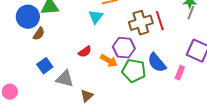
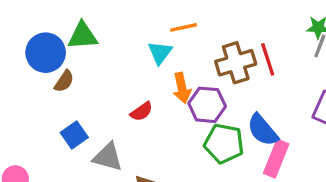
orange arrow: (109, 61) -> (182, 88), moved, turned 48
pink rectangle: (180, 73) -> (276, 159), moved, size x1.5

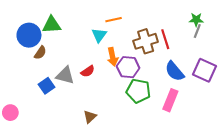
blue semicircle: (263, 130) -> (175, 71), moved
gray triangle: (108, 157) -> (65, 75), moved

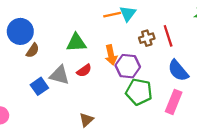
green triangle: (52, 25) -> (76, 43), moved
cyan triangle: (99, 35) -> (128, 14), moved
brown cross: (146, 41) -> (147, 38), size x0.6

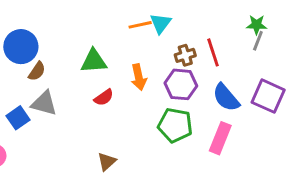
purple hexagon: (128, 66) -> (181, 84), moved
gray triangle: (59, 75) -> (44, 103), moved
blue square: (39, 86) -> (18, 118), moved

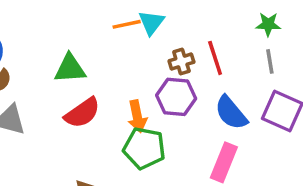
gray line: (258, 41) -> (270, 61), moved, turned -30
orange arrow: (139, 77) -> (137, 116), moved
red semicircle: (104, 97) -> (82, 113), size x1.5
green pentagon: (175, 125) -> (144, 148), moved

